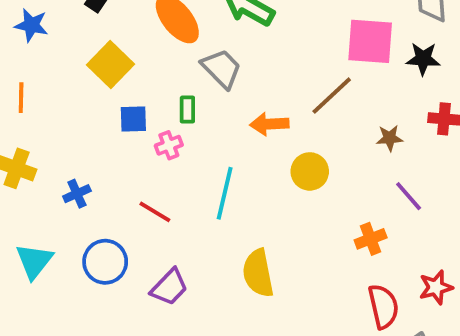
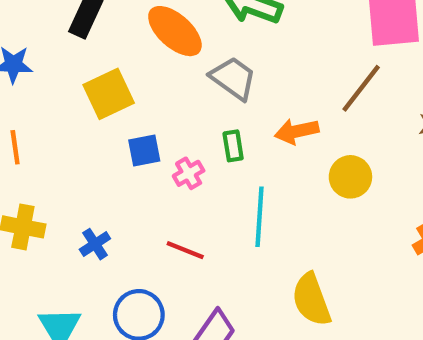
yellow square: (110, 64) -> (109, 94), turned 30
green rectangle: (187, 109) -> (233, 146), moved

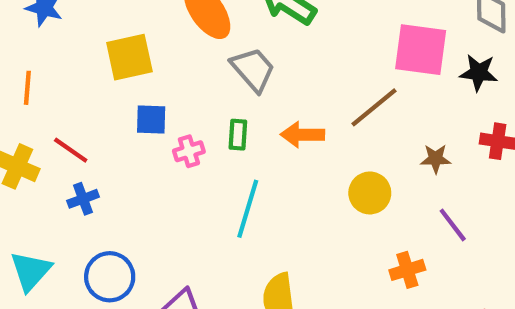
yellow circle: (350, 177) -> (370, 193), moved
red line: (185, 250) -> (71, 150), moved

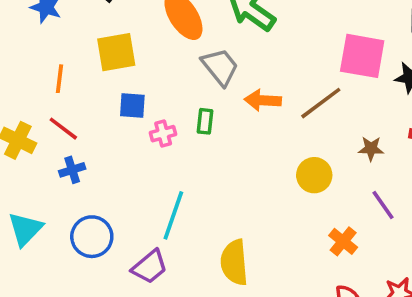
orange line: (27, 88) -> (59, 79), moved
orange arrow: (302, 135) -> (263, 100), moved
cyan line: (248, 209) -> (173, 215), moved
orange cross: (407, 270) -> (343, 241), turned -36

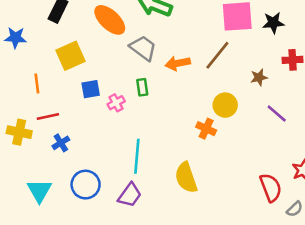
red line: (63, 129) -> (48, 116), turned -35
orange cross: (343, 241) -> (206, 129), moved

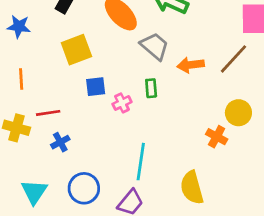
orange line: (37, 83) -> (21, 79), moved

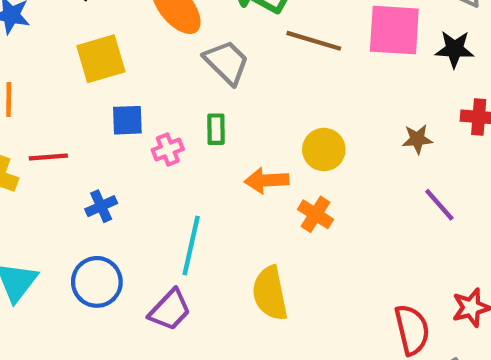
brown line: (233, 59) -> (314, 41), moved, turned 60
orange arrow: (190, 65) -> (267, 180), moved
yellow circle: (238, 113) -> (324, 150), moved
blue cross: (60, 142) -> (101, 206), moved

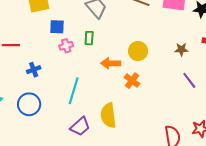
blue square: (127, 120) -> (57, 27), moved
purple trapezoid: (170, 310) -> (80, 127), moved

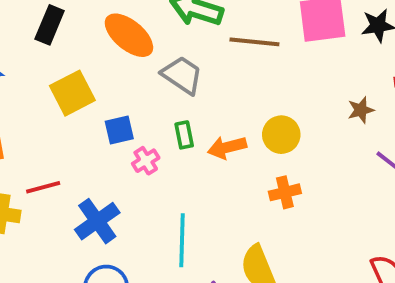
orange arrow: (111, 63) -> (227, 147), moved
blue cross: (34, 70) -> (97, 221), size x1.6
orange cross: (132, 81) -> (285, 192), turned -35

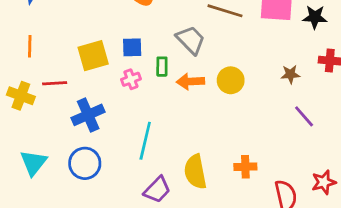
gray trapezoid: (182, 75) -> (191, 40), moved
yellow square: (72, 93) -> (93, 56), moved
blue square: (119, 130) -> (132, 47), moved
orange cross: (285, 192) -> (245, 167), moved

